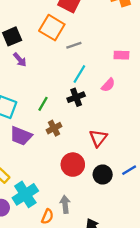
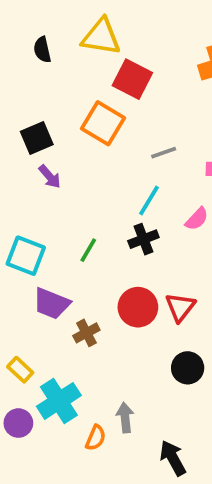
gray line: (74, 45) -> (164, 153), moved
brown cross: (54, 128) -> (86, 333), moved
red circle: (73, 165) -> (138, 307), moved

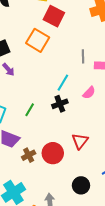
gray line: (164, 153) -> (83, 56), moved, turned -72
red circle: (138, 307) -> (53, 153), moved
black circle: (188, 368) -> (81, 185), moved

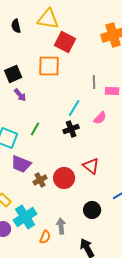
orange square: (38, 40) -> (49, 66), turned -30
green line: (30, 110) -> (35, 129), moved
red triangle: (80, 141) -> (91, 166), turned -30

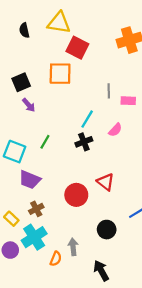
brown cross: (40, 180) -> (36, 209), moved

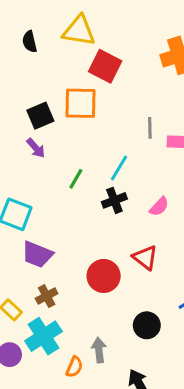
black square: (21, 82) -> (40, 116), moved
pink semicircle: (115, 130) -> (159, 207), moved
green line: (45, 142) -> (76, 179), moved

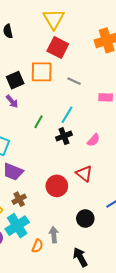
yellow triangle: (79, 31) -> (54, 19), moved, turned 50
gray line: (150, 128) -> (74, 81), moved, turned -64

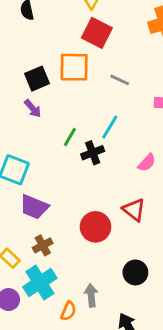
black cross: (64, 136) -> (93, 153), moved

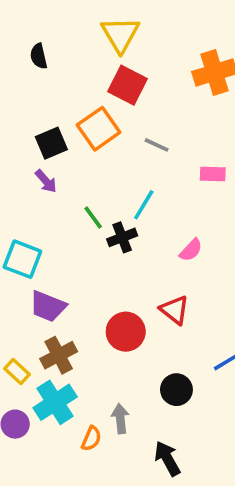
orange square: (74, 67) -> (99, 129), turned -36
green line: (70, 137) -> (93, 217), turned -66
brown cross: (43, 245) -> (59, 355), size x1.4

